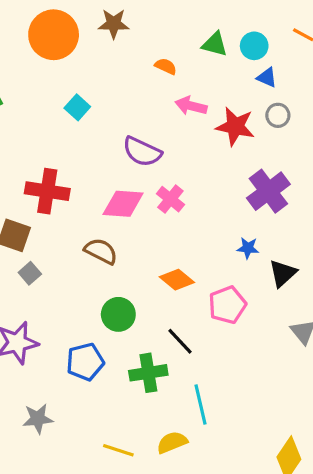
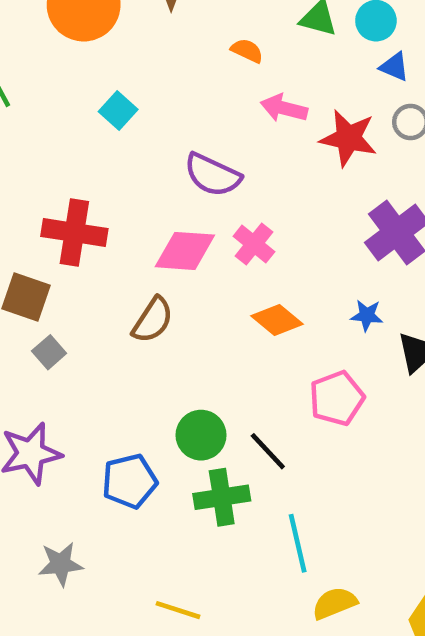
brown semicircle: (101, 251) -> (153, 320), turned 96
orange diamond: (177, 280) -> (277, 320), moved
green circle: (118, 314) -> (201, 435), moved
yellow semicircle: (172, 442) -> (335, 603), moved

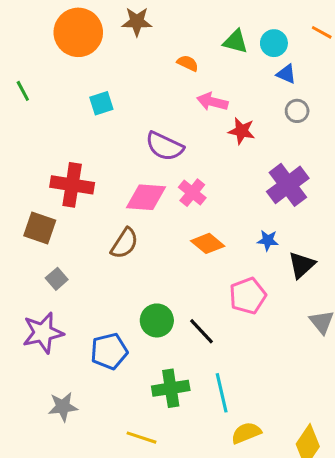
cyan square: (118, 110) -> (101, 103), turned 30
red star: (348, 138) -> (242, 131), moved, size x0.7
gray square: (49, 352) -> (57, 279), moved
green cross: (222, 497) -> (171, 388), moved

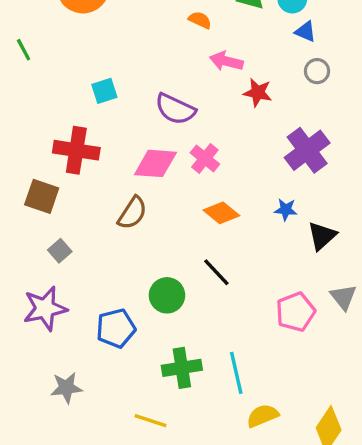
cyan square: (101, 103) -> (104, 91), moved
pink pentagon: (248, 296) -> (296, 312), moved
black line: (202, 331) -> (216, 272), moved

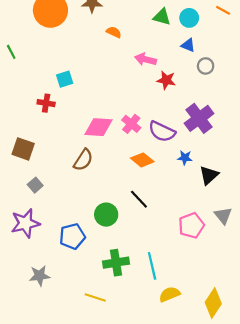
orange semicircle: (200, 20) -> (114, 32), moved
blue triangle: (305, 32) -> (188, 45), moved
purple semicircle: (175, 109) -> (162, 132), moved
red cross: (76, 150) -> (46, 103), moved, size x0.6

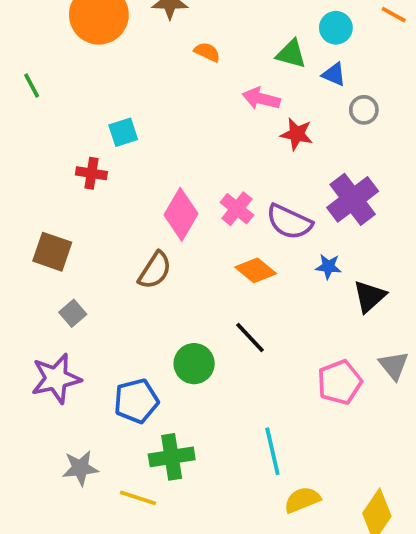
green triangle: (162, 17) -> (291, 54), moved
pink diamond: (99, 127) -> (181, 214), turned -64
green cross: (116, 263) -> (172, 457), moved
yellow line: (95, 298) -> (138, 498), moved

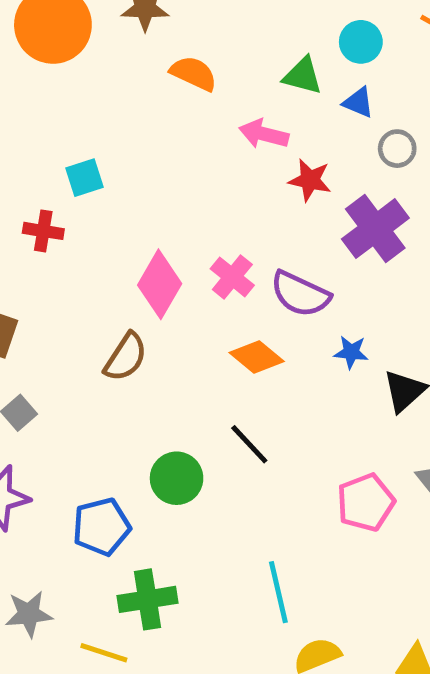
orange semicircle: (207, 52) -> (194, 73), size x1.4
purple cross: (353, 199) -> (375, 229), moved

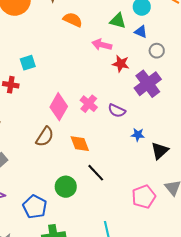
purple semicircle: (300, 294) -> (117, 111), size x0.7
orange diamond: (257, 357) -> (80, 144), moved, turned 30
blue pentagon: (101, 527) -> (35, 207), turned -30

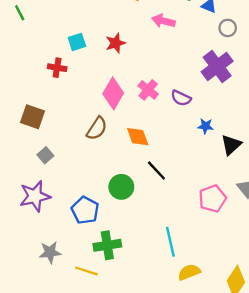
red star: (121, 64) -> (115, 43), moved, turned -30

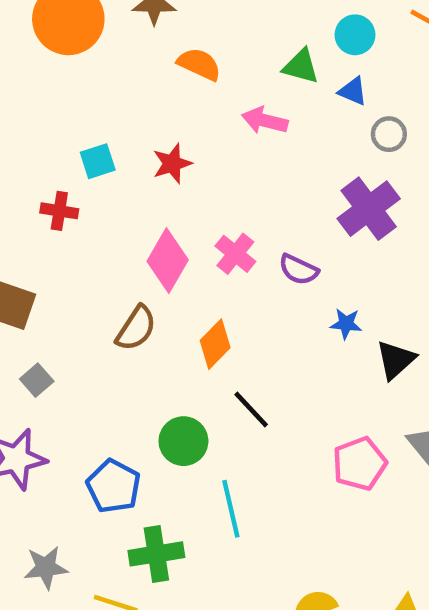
orange diamond: (138, 137) -> (215, 344), turned 65
cyan line: (170, 242) -> (231, 509), moved

